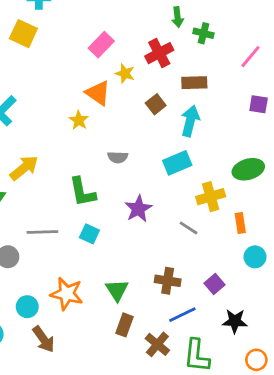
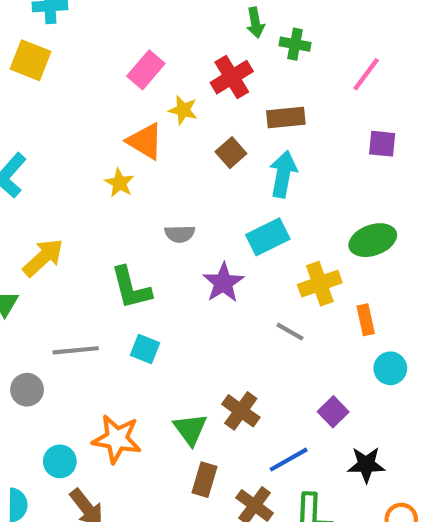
purple star: (138, 209) -> (223, 283), moved
brown cross: (168, 281) -> (241, 411), moved, turned 30

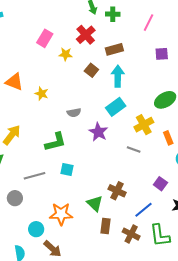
orange triangle: (145, 141) -> (14, 82), moved
green L-shape: (131, 288) -> (55, 142), turned -80

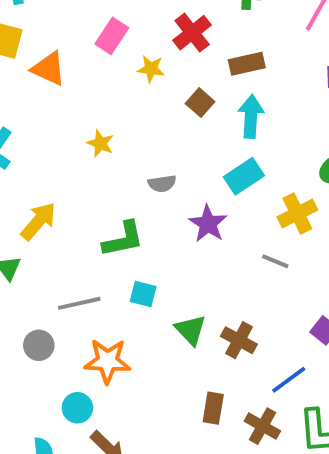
orange triangle: (14, 82) -> (49, 69), moved
green triangle: (95, 203) -> (191, 330), moved
orange star: (61, 214) -> (107, 361), moved

